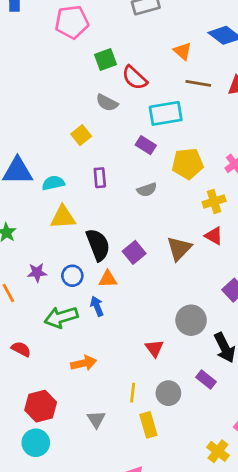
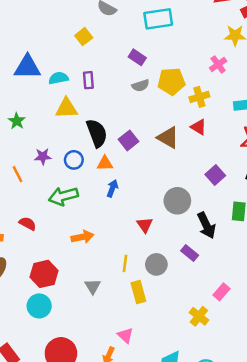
purple rectangle: (146, 145) -> (137, 57), moved
yellow pentagon: (188, 164) -> (171, 81), moved
purple rectangle: (100, 178) -> (88, 80), moved
brown triangle: (179, 248) -> (168, 138), turned -45
blue arrow: (97, 306) -> (112, 188), moved, turned 42

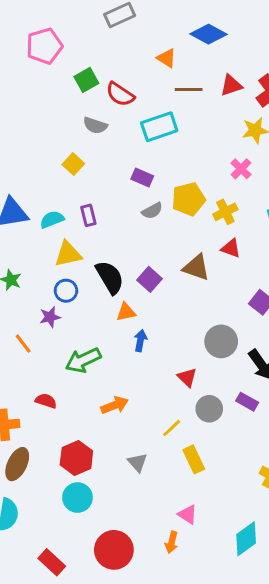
blue circle: (74, 160) -> (66, 291), moved
yellow line: (125, 263) -> (172, 428), turned 49
gray circle: (156, 264) -> (209, 409), moved

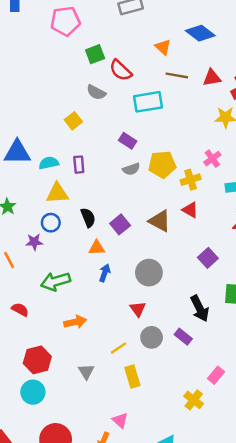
pink cross: (241, 169) -> (212, 159), moved
black semicircle: (110, 277) -> (88, 218), size x0.7
gray circle: (221, 341) -> (149, 273), moved

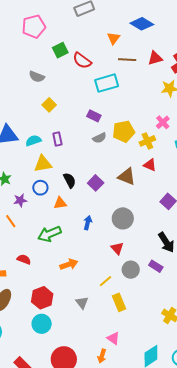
orange triangle: (163, 47) -> (114, 38), turned 32
gray semicircle: (96, 92) -> (37, 77), moved
purple star: (34, 242) -> (20, 200), moved
orange triangle: (97, 248) -> (60, 203), moved

